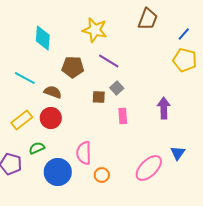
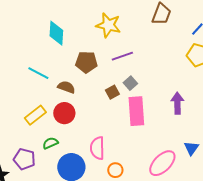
purple line: (109, 61) -> (122, 56), turned -50
brown square: (99, 97) -> (112, 92), turned -32
pink rectangle: (123, 116) -> (136, 111), size x1.8

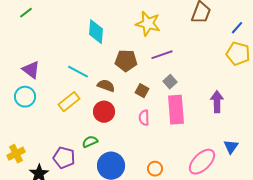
brown square: (112, 92) -> (142, 91), moved, turned -32
yellow rectangle: (35, 115) -> (69, 102), moved
pink semicircle: (97, 148) -> (144, 118), moved, size x0.7

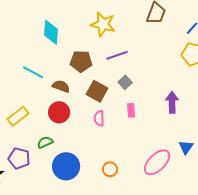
brown square: (142, 91) -> (97, 91), size x1.5
yellow rectangle: (69, 102) -> (18, 116), moved
pink rectangle: (176, 110) -> (131, 110), size x0.5

